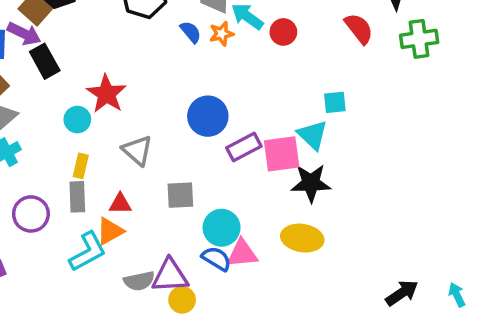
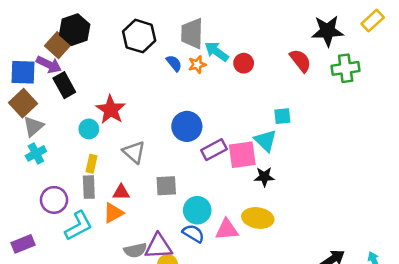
black star: (311, 183) -> (264, 177), size x0.7
cyan L-shape: (88, 252) -> (78, 226), moved
pink triangle: (242, 253) -> (227, 230), moved

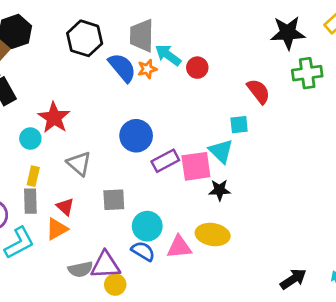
red semicircle: (300, 61) -> (259, 91), moved
blue semicircle: (174, 63) -> (122, 68), size x1.6
red triangle: (121, 192) -> (65, 207), turned 42

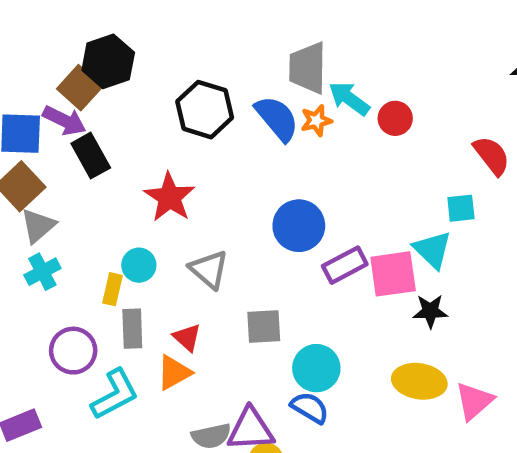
black hexagon: (85, 38) -> (205, 110), moved
cyan circle: (30, 139) -> (139, 265), moved
yellow rectangle: (33, 176) -> (113, 289), moved
pink triangle: (179, 247) -> (474, 401), moved, turned -36

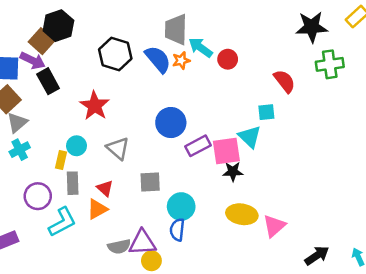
black star: (430, 311) -> (233, 172), moved
blue semicircle: (310, 408) -> (177, 230), turned -115

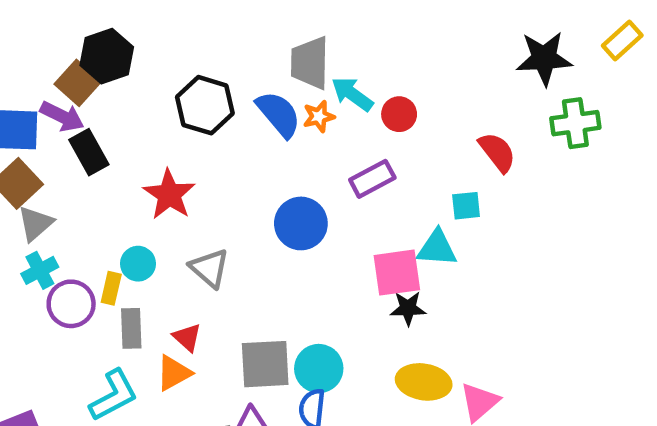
cyan triangle: (250, 137) -> (437, 248), turned -40
purple rectangle: (198, 146) -> (372, 179), moved
gray square: (150, 182) -> (265, 364), moved, size x1.4
purple circle: (38, 196) -> (71, 304), moved

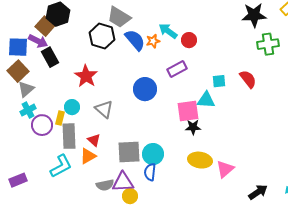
gray trapezoid: (310, 63) -> (119, 17), moved, turned -60
red semicircle: (497, 152) -> (248, 79), moved
gray rectangle: (131, 328) -> (69, 136), size x1.4

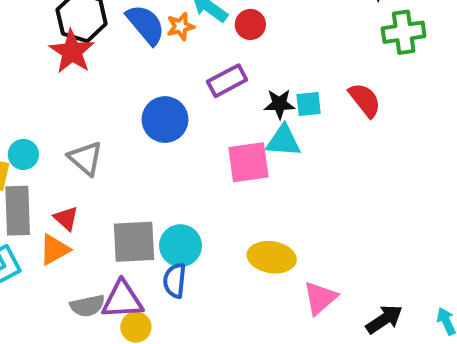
red star: (86, 76) -> (72, 52), moved
black star: (193, 127) -> (279, 104), moved
pink triangle: (225, 169) -> (320, 298), moved

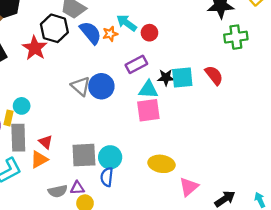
red star: (72, 52) -> (35, 48), moved
cyan square: (309, 104) -> (182, 78), size x1.5
cyan triangle: (283, 141) -> (148, 90), moved
gray triangle: (85, 158) -> (81, 86), moved
purple triangle: (122, 300) -> (77, 188), size x0.6

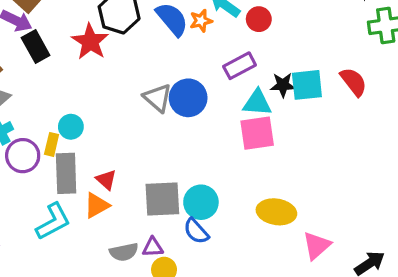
blue semicircle: (107, 177) -> (196, 231), turned -48

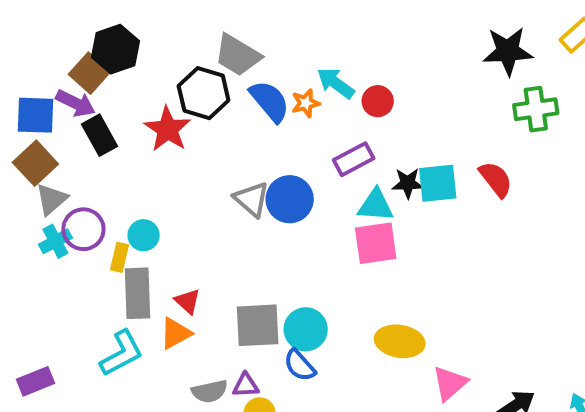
purple circle: (23, 156) -> (83, 229), moved

